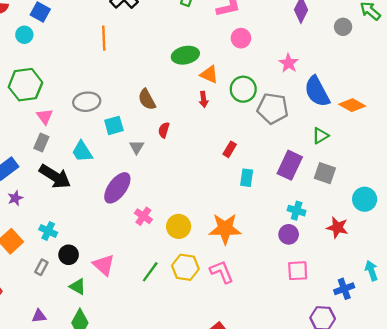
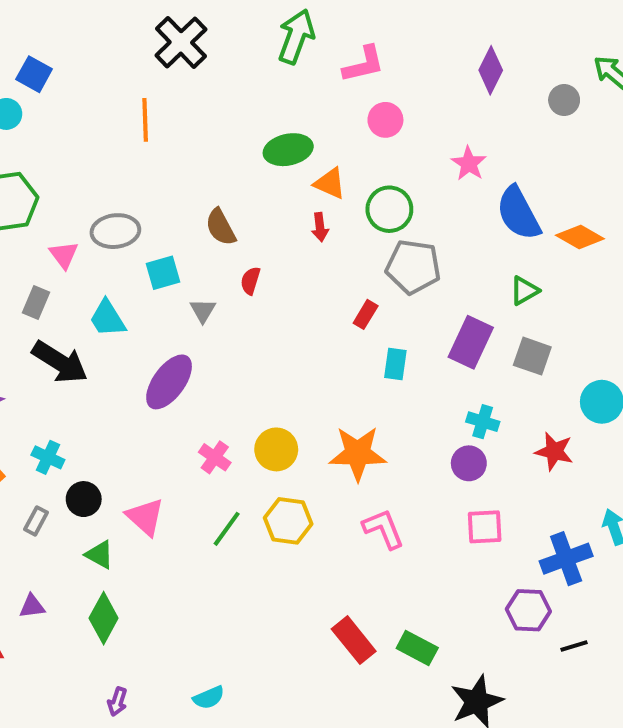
gray pentagon: (273, 108) -> (413, 267), moved
pink triangle: (45, 116) -> (64, 255), moved
pink cross: (143, 216) -> (215, 457), moved
pink L-shape: (222, 272) -> (383, 529), moved
blue cross: (344, 289) -> (566, 559), size x1.4

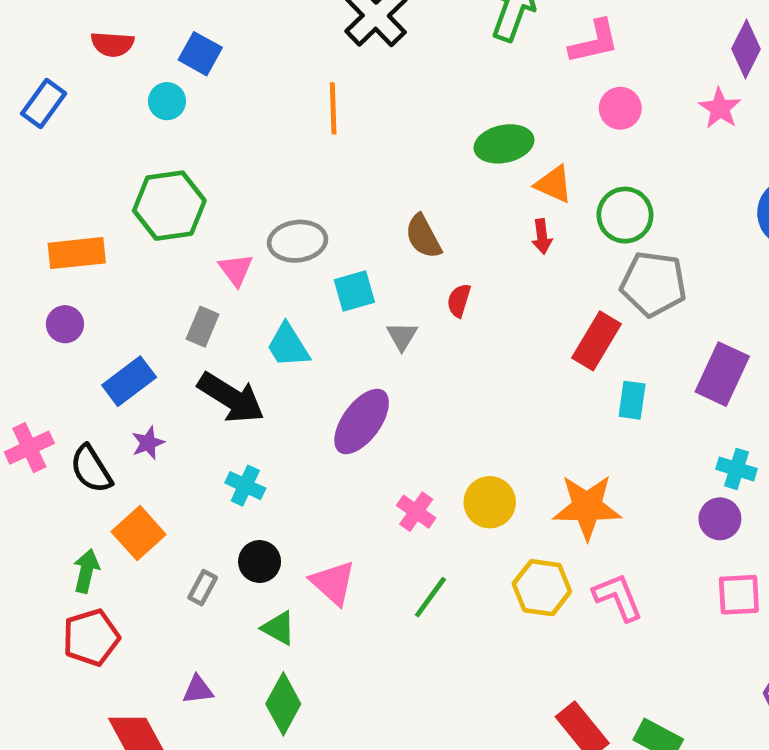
pink star: (469, 164) -> (720, 108), moved
red rectangle: (366, 314) -> (597, 341), size x1.6
cyan cross: (48, 457) -> (245, 486), moved
yellow hexagon: (288, 521) -> (542, 588), moved

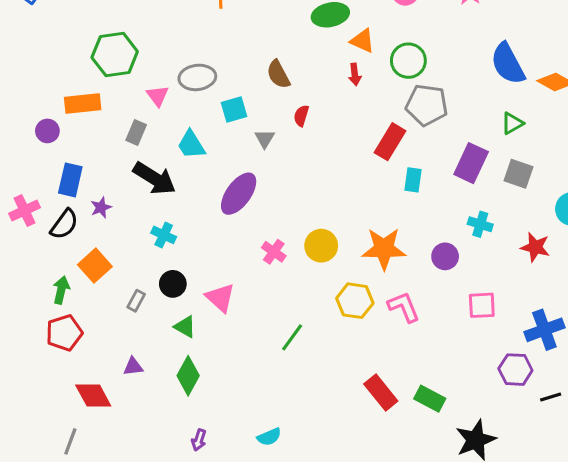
orange rectangle: (77, 253) -> (83, 103), moved
blue rectangle: (129, 381) -> (70, 180), moved, turned -40
black semicircle: (91, 469) -> (64, 224), turned -112
purple circle: (720, 519) -> (445, 256), moved
green line: (430, 597) -> (292, 337), moved

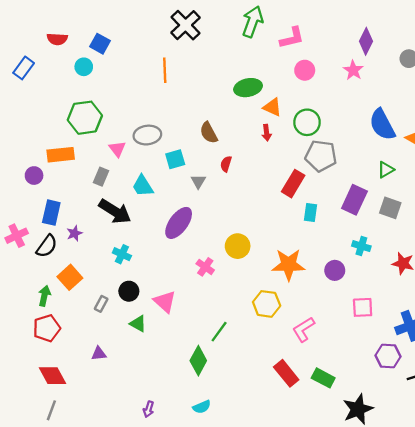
yellow circle: (321, 246) -> (238, 246), moved
pink L-shape: (404, 307) -> (304, 329), moved, turned -100
green diamond: (188, 376) -> (198, 361), moved
red diamond: (93, 396) -> (53, 376), moved

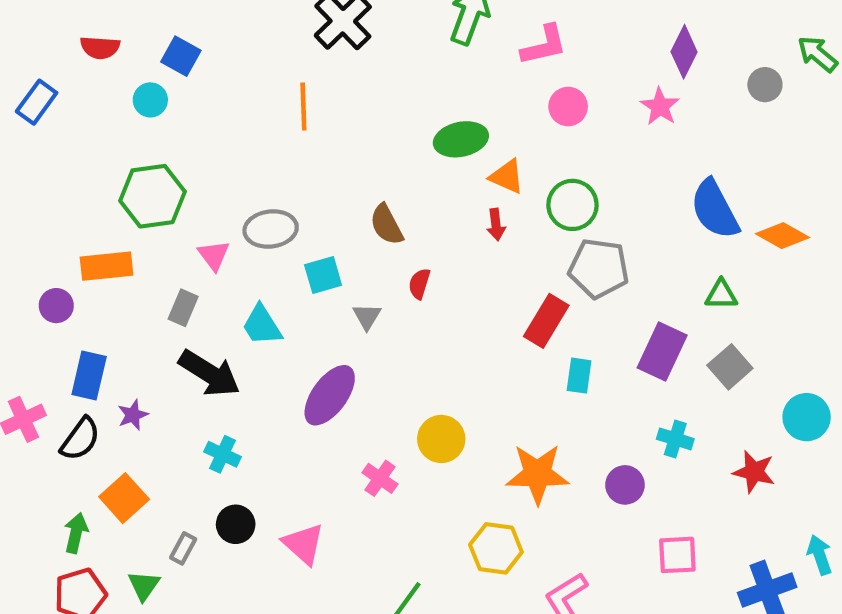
green triangle: (386, 170) -> (721, 295), turned 30
gray square: (390, 208) -> (730, 367), turned 30
green triangle: (138, 324) -> (144, 586), moved, turned 36

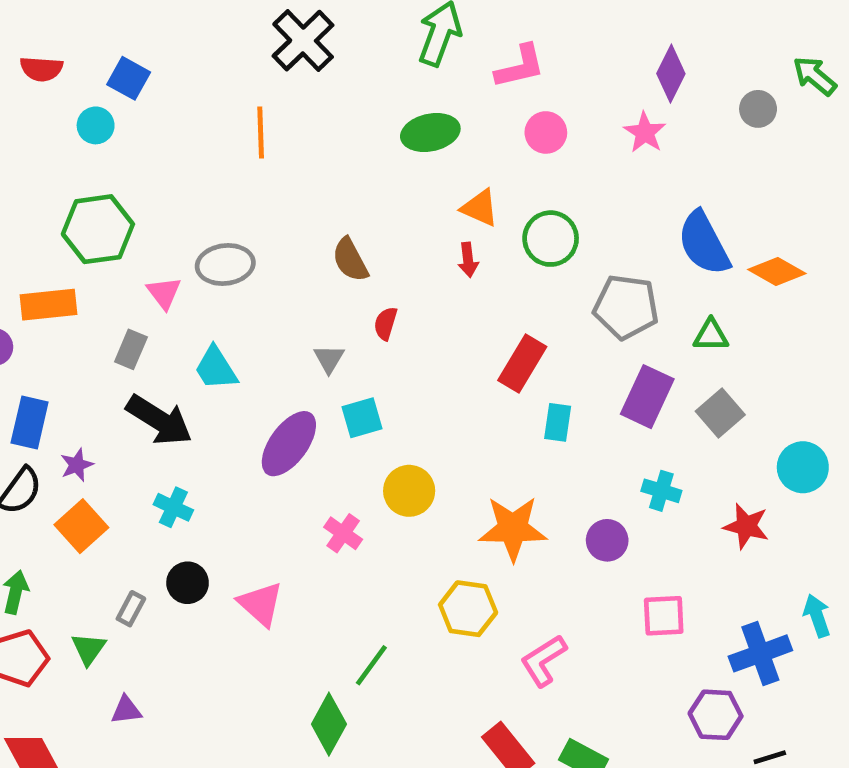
green ellipse: (461, 139) -> (430, 132), moved
gray pentagon: (599, 268) -> (626, 307), moved
cyan square: (323, 275) -> (362, 418), moved
orange square: (124, 498) -> (81, 526), moved

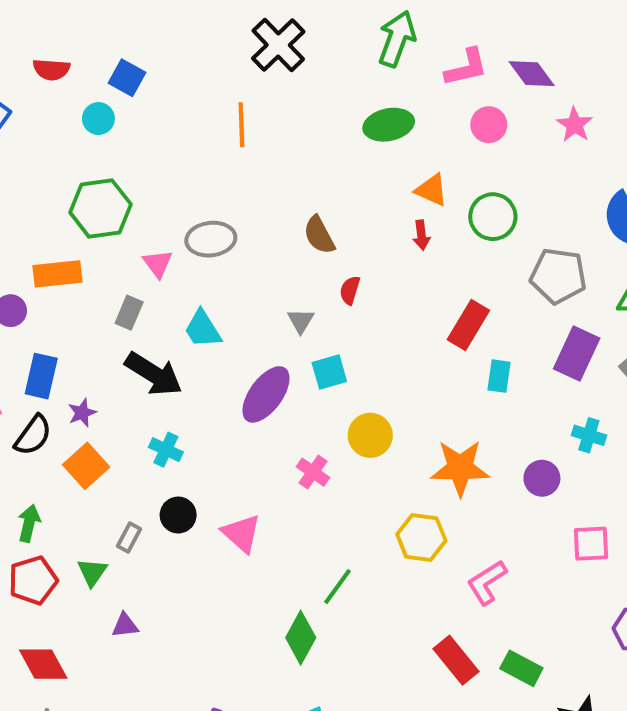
purple diamond: (671, 74) -> (532, 74), moved, turned -63

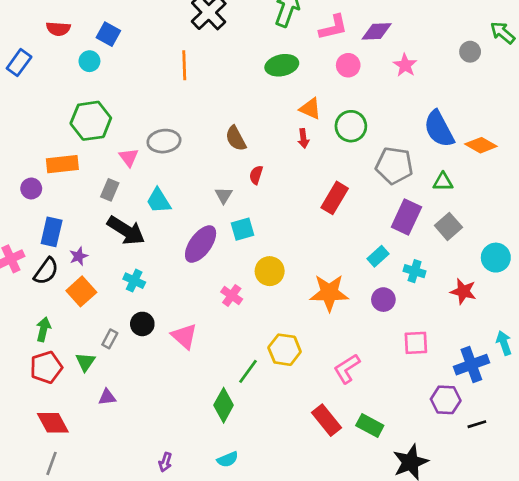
purple diamond: (532, 74) -> (377, 31), turned -56
cyan rectangle: (499, 376) -> (378, 256), moved, turned 40
yellow hexagon: (421, 537) -> (285, 350), moved

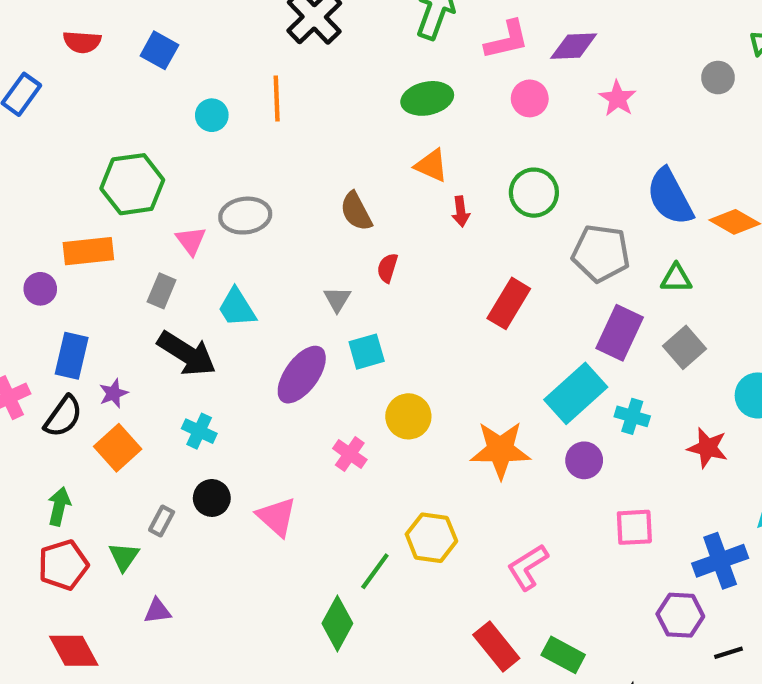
cyan circle: (89, 61) -> (212, 115), moved
orange triangle: (310, 109) -> (431, 165), moved
cyan rectangle: (378, 256) -> (576, 393), size x1.8

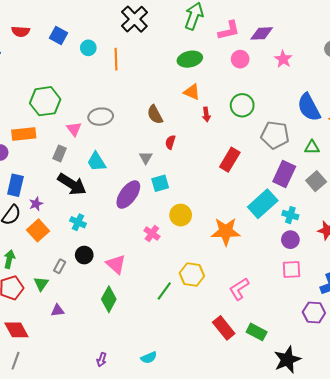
cyan circle: (212, 115) -> (88, 48), moved
purple circle: (584, 460) -> (290, 240), moved
green diamond: (337, 623) -> (109, 299), moved

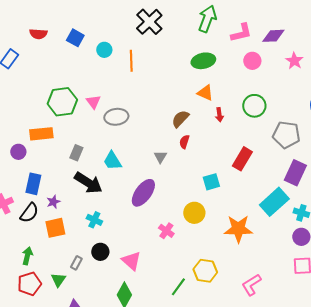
brown semicircle: (155, 115) -> (180, 119), moved, turned 72
pink triangle: (74, 129) -> (93, 102), moved
cyan square: (160, 183) -> (211, 182), moved
orange square: (38, 230) -> (55, 228), turned 30

